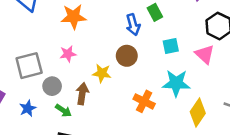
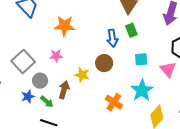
gray square: (29, 66) -> (23, 61), turned -35
cyan star: (176, 83) -> (142, 90), turned 30
blue star: (28, 108) -> (28, 97), moved

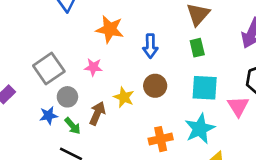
blue arrow: (112, 38) -> (150, 46), moved
cyan square: (141, 59) -> (205, 88), size x1.5
orange cross: (114, 102) -> (161, 139), turned 36

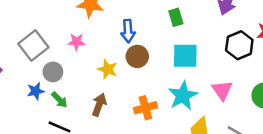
blue arrow: (150, 46) -> (128, 31), moved
pink triangle: (238, 106) -> (222, 90), moved
brown arrow: (97, 113) -> (99, 105), moved

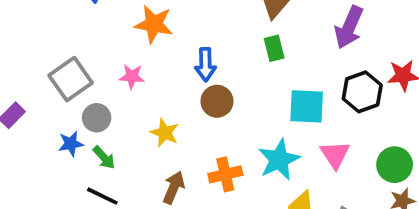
cyan square: (185, 56) -> (307, 106), moved
yellow star: (108, 69) -> (165, 133), moved
brown arrow: (99, 105) -> (174, 187), moved

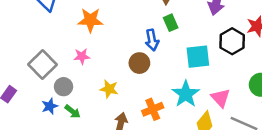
blue arrow: (205, 65) -> (152, 40), moved
pink triangle: (335, 155) -> (221, 98), moved

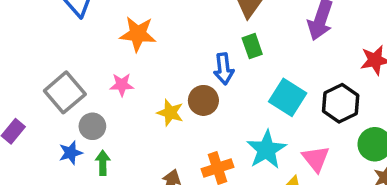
black hexagon: (232, 41) -> (341, 103), moved
cyan square: (198, 57) -> (288, 97), turned 35
yellow star: (109, 89) -> (170, 113), moved
green arrow: (73, 112) -> (103, 163), turned -133

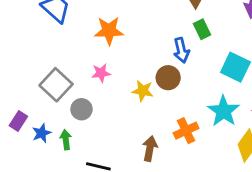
blue star: (71, 153) -> (42, 133), moved
green arrow: (103, 163) -> (66, 140), moved

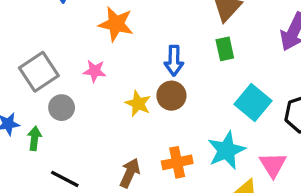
blue arrow: (181, 50) -> (174, 61), moved

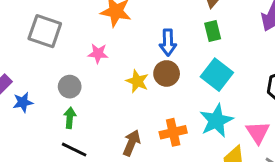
gray square: (39, 72) -> (45, 31), moved, turned -36
cyan square: (253, 103) -> (217, 75), moved
green arrow: (34, 138) -> (70, 118), moved

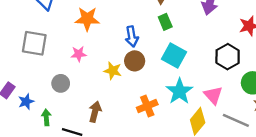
green arrow: (70, 118) -> (46, 117), moved
brown arrow: (132, 143) -> (95, 112), moved

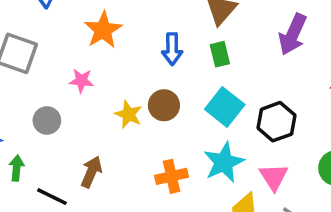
orange star: (87, 19) -> (103, 30), turned 30
blue arrow: (132, 37) -> (172, 49), moved
black hexagon: (228, 57) -> (276, 122), moved

